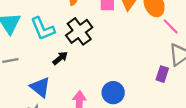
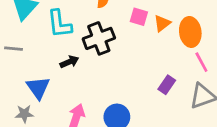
purple rectangle: (162, 74) -> (167, 85), moved

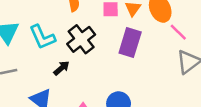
purple rectangle: (167, 85) -> (130, 43), moved, size x1.6

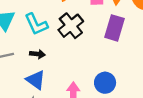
black arrow: (61, 68) -> (37, 54), moved, turned 48

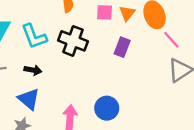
black cross: (71, 26) -> (73, 41), turned -35
purple rectangle: (115, 28) -> (122, 47), size x0.7

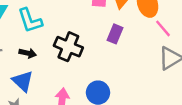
black cross: (73, 41) -> (68, 47), moved

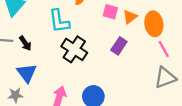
cyan L-shape: (30, 20) -> (59, 21), moved
black arrow: (28, 53) -> (25, 43), moved, turned 32

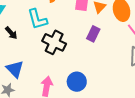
black arrow: (25, 43) -> (11, 33), moved

